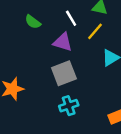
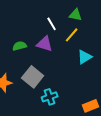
green semicircle: (33, 22) -> (20, 46), moved, turned 128
gray square: (64, 73) -> (33, 77), moved, turned -30

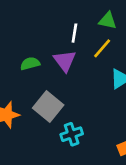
white line: (52, 24) -> (74, 33), turned 40
purple triangle: (45, 44) -> (65, 61), turned 36

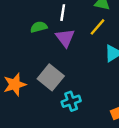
white line: (74, 33) -> (63, 13), moved
green semicircle: (30, 64) -> (39, 27), moved

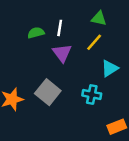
green semicircle: (39, 27) -> (36, 33), moved
cyan cross: (71, 101) -> (92, 95), moved, turned 30

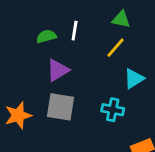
purple triangle: (62, 53) -> (58, 70), moved, turned 36
gray square: (48, 92) -> (60, 107), turned -30

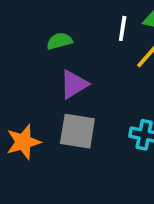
white line: (75, 31) -> (123, 28), moved

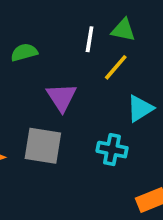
purple triangle: (74, 84) -> (62, 97), moved, turned -32

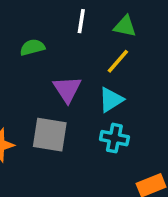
white line: (90, 39) -> (81, 21), moved
cyan triangle: (140, 108) -> (111, 100), moved

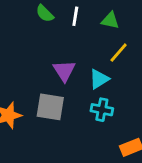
green semicircle: (32, 47) -> (45, 14), moved, turned -120
yellow line: (118, 61) -> (119, 53), moved

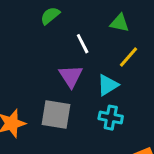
green semicircle: (45, 14) -> (50, 16), turned 96
white line: (75, 16) -> (83, 44), moved, turned -36

